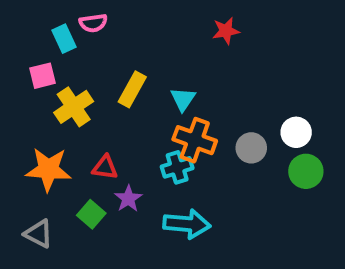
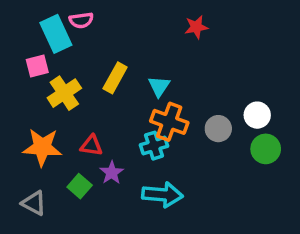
cyan rectangle: (64, 39) -> (56, 34), size x1.5

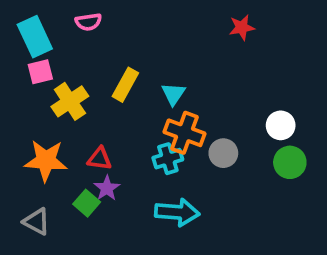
red star: (196, 27) -> (242, 27), moved
cyan rectangle: (56, 34) -> (35, 37), moved
gray circle: (218, 129) -> (223, 153), moved
purple star: (112, 173) -> (107, 188), moved

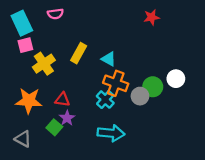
cyan triangle: (173, 94) -> (109, 59), turned -35
cyan cross: (168, 159) -> (105, 100), turned -30
green circle: (290, 162) -> (153, 87), moved

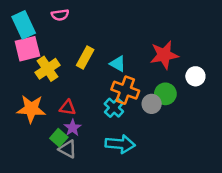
red star: (152, 17) -> (164, 55), moved, size x1.6
pink square: (25, 45) -> (27, 49), size x1.5
white circle: (176, 79) -> (195, 76), moved
gray triangle: (23, 139) -> (68, 149), moved

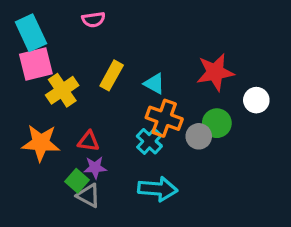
pink semicircle: (60, 15) -> (93, 20), moved
purple star: (73, 128) -> (95, 168), turned 30

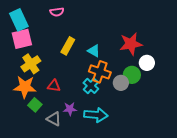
yellow cross: (62, 90) -> (31, 64), moved
white circle: (256, 100) -> (147, 63), moved
purple star: (95, 168) -> (70, 109), moved
green square: (77, 181) -> (35, 105), moved

